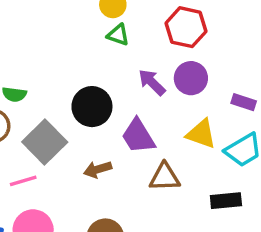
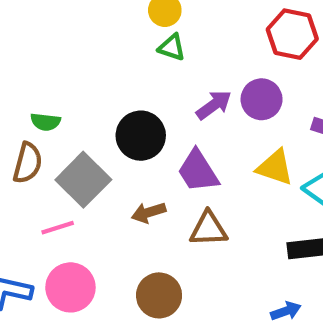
red hexagon: (186, 27) -> (292, 34), moved
purple arrow: (152, 82) -> (214, 105), turned 100
brown triangle: (165, 177) -> (208, 229), moved

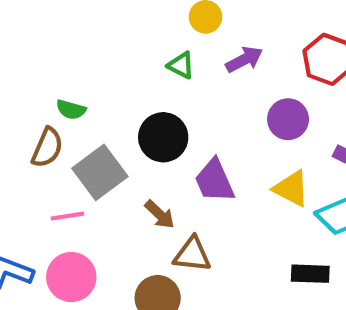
green triangle: (172, 47) -> (181, 65), moved
purple arrow: (214, 105) -> (244, 59), moved
brown arrow: (149, 212) -> (160, 214), turned -128
brown triangle: (208, 229) -> (192, 255), moved

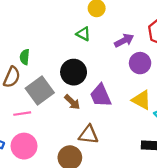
purple arrow: (244, 59) -> (124, 41), moved
green semicircle: (71, 110) -> (25, 57), turned 80
brown arrow: (160, 214) -> (72, 102), moved

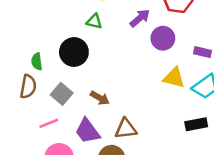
black circle: (74, 72) -> (74, 52), moved
gray square: (40, 90) -> (62, 94), size x0.7
purple trapezoid: (101, 96) -> (87, 131), moved

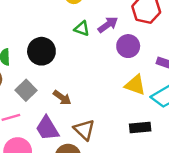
green triangle: (94, 21) -> (82, 29), moved
black rectangle: (196, 124) -> (140, 128), moved
brown triangle: (126, 129) -> (84, 130), turned 45

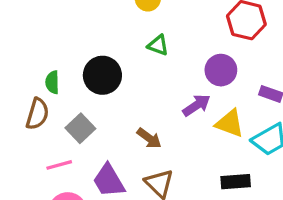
purple arrow: (108, 25) -> (196, 105), moved
brown arrow: (62, 98) -> (149, 138), moved

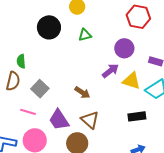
green triangle: (158, 45) -> (85, 35), turned -32
black circle: (102, 75) -> (49, 27), moved
pink line: (59, 165) -> (28, 112), turned 35

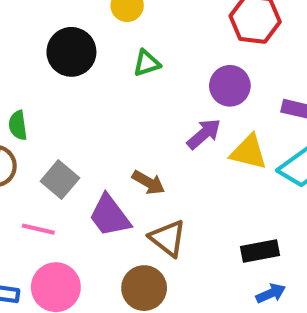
black rectangle: (137, 116) -> (260, 251), moved
purple trapezoid: (59, 120) -> (110, 216), moved

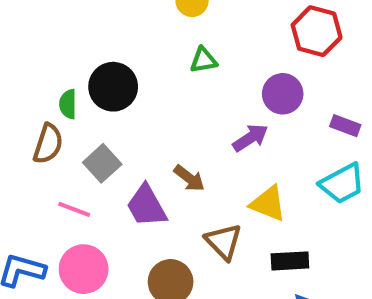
black circle: (71, 52) -> (113, 87), moved
yellow triangle: (249, 152) -> (268, 204), moved
brown triangle: (168, 238) -> (224, 242), moved

